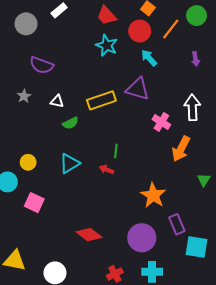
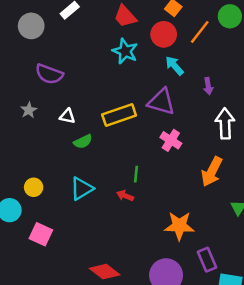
purple arrow: (195, 59) -> (208, 86), moved
pink cross: (161, 122) -> (171, 140), moved
orange star: (153, 195) -> (179, 226), turned -30

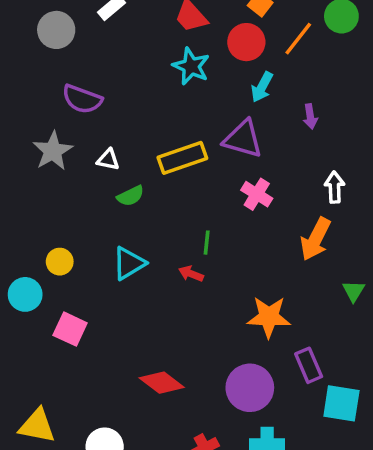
cyan arrow: (174, 66) -> (262, 87), turned -110
gray star: (29, 110) -> (53, 151), size x1.6
white arrow: (225, 123) -> (335, 187), moved, size x0.7

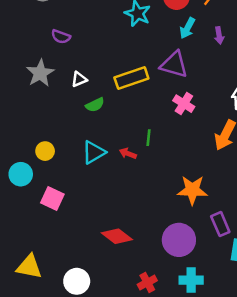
purple semicircle: (82, 99) -> (61, 37), size x0.7
purple arrow: (310, 116) -> (219, 35), moved
white triangle: (108, 160) -> (79, 79), turned -35
red arrow: (191, 274) -> (128, 153), moved

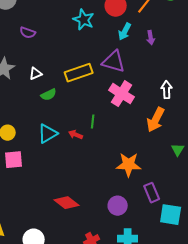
purple semicircle: (61, 37) -> (28, 33), moved
pink cross: (184, 104) -> (122, 94), size x1.4
pink square: (52, 199) -> (14, 160), moved, turned -30
purple circle: (179, 240) -> (118, 206), size x0.7

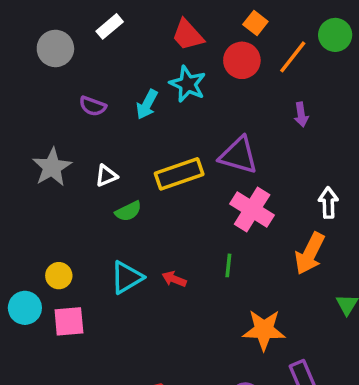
cyan arrow: (125, 32) -> (147, 104), moved
green line: (93, 122) -> (228, 265), moved

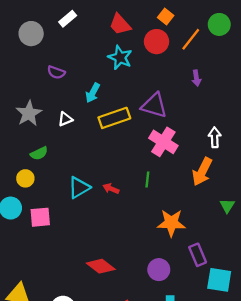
cyan arrow: (147, 104) -> (93, 93), moved
green semicircle: (128, 211) -> (39, 153), moved
yellow circle: (59, 276) -> (25, 178), moved

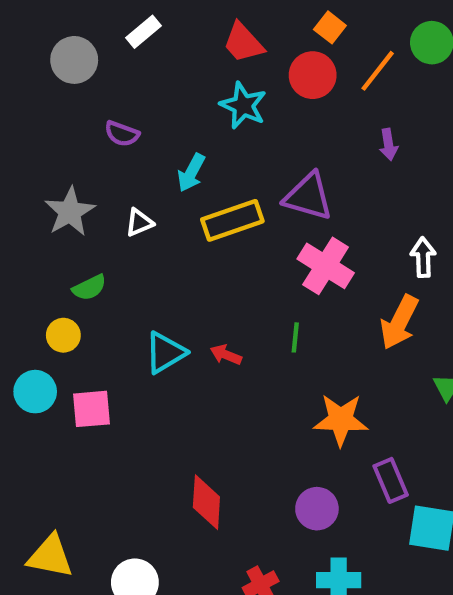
red diamond: (101, 266) -> (206, 502), turned 56

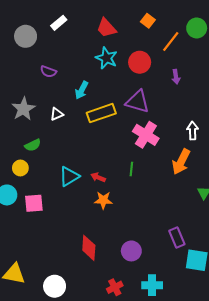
red circle: (313, 75) -> (140, 62), moved
orange star: (341, 420) -> (103, 200), moved, size x0.7
purple circle: (317, 509) -> (131, 251), moved

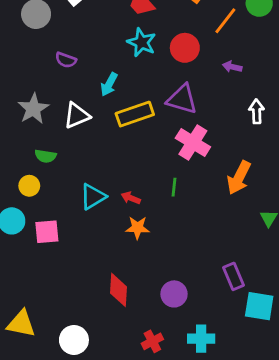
purple arrow: (176, 77) -> (232, 67), turned 112
white triangle: (57, 114) -> (77, 115), size x1.5
white arrow: (193, 131) -> (257, 111), moved
green semicircle: (33, 145) -> (46, 156), turned 35

